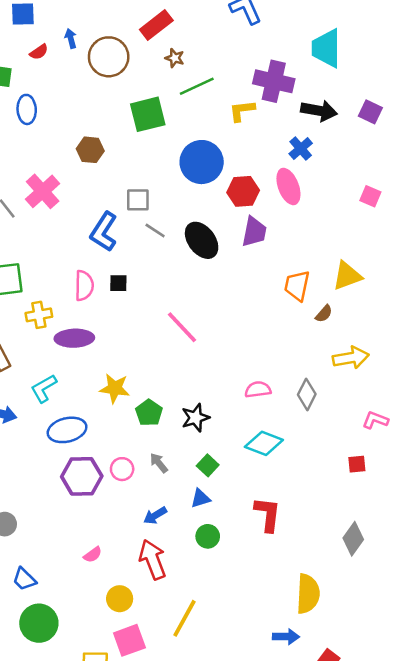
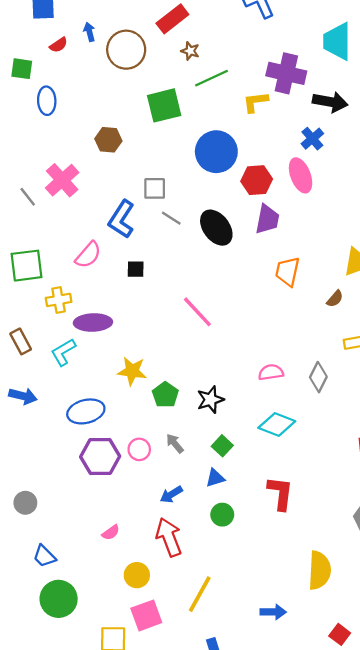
pink semicircle: (84, 286) -> (88, 255), moved, turned 40
orange trapezoid: (297, 286) -> (287, 271), moved
cyan L-shape: (44, 388) -> (63, 352), moved
blue arrow: (286, 637) -> (273, 612), moved

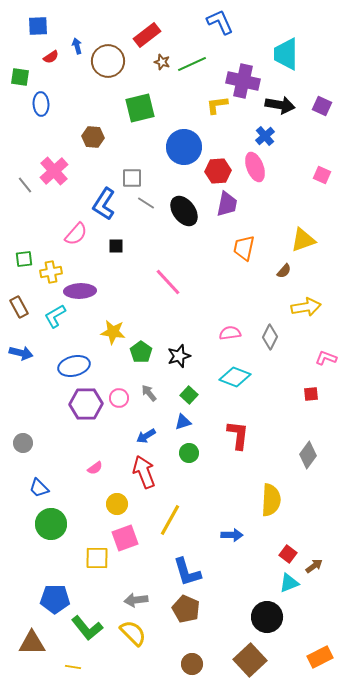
green line: (212, 78) -> (192, 64), moved
green square: (27, 266) -> (24, 259), moved, size x0.6

